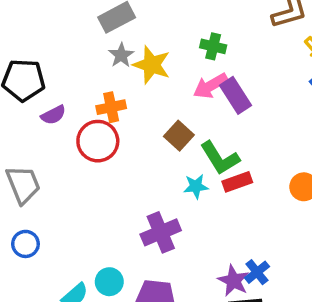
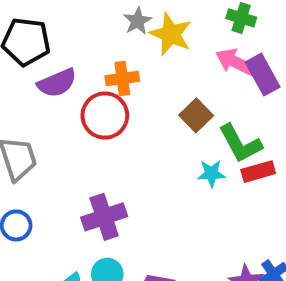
pink arrow: (211, 86) -> (235, 62), turned 52
purple semicircle: (53, 115) -> (57, 83), size x1.4
purple cross: (161, 232) -> (104, 217), moved

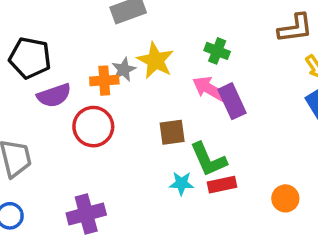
gray star: (137, 21) -> (124, 70), moved
orange cross: (122, 78) -> (104, 81), moved
brown square: (196, 115) -> (172, 132), turned 32

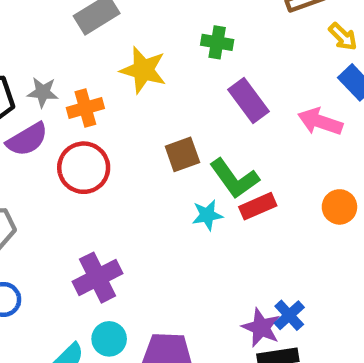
gray star: (124, 70) -> (43, 92), moved, turned -30
pink arrow: (209, 89) -> (320, 122), moved

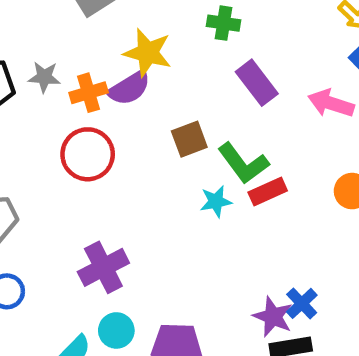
purple semicircle: (27, 139) -> (129, 88), moved

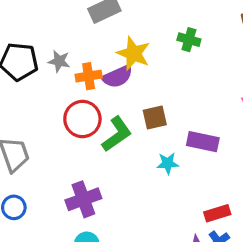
purple rectangle: (257, 83) -> (203, 142), moved, turned -48
green L-shape: (243, 163) -> (117, 134), moved, turned -96
red rectangle: (268, 191) -> (217, 213), moved

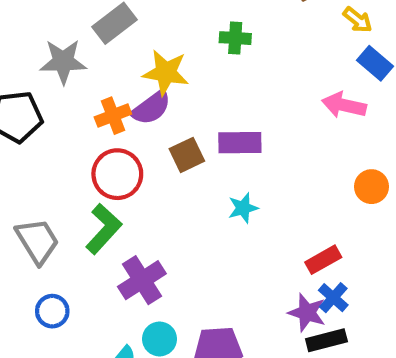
gray star: (59, 61) -> (63, 62), moved, size x1.5
brown square: (155, 118) -> (187, 155), moved
green L-shape: (117, 134) -> (104, 229), moved
purple rectangle: (203, 142) -> (240, 143), moved

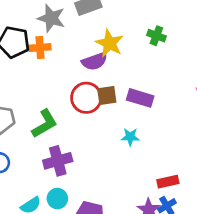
orange cross: (113, 116) -> (40, 48), moved
red circle: (117, 174) -> (86, 98), moved

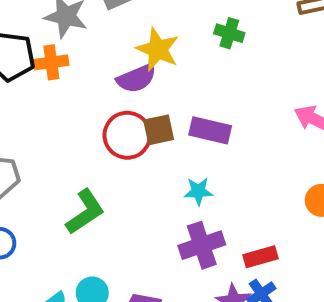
green L-shape: (45, 124) -> (85, 212), moved
purple cross: (58, 161) -> (202, 245), moved

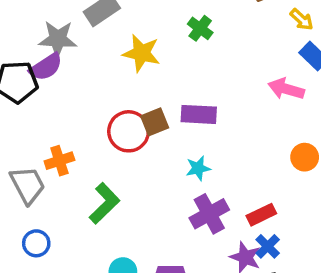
green cross: (229, 33) -> (200, 28), turned 30
orange cross: (51, 62) -> (59, 161), moved
purple semicircle: (137, 78) -> (46, 67), moved

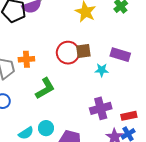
purple rectangle: (199, 114) -> (120, 55), moved
cyan star: (198, 168) -> (102, 70), moved

